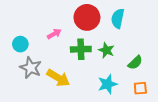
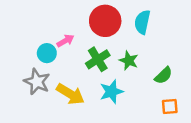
cyan circle: (20, 44) -> (47, 53), moved
green cross: (81, 49) -> (98, 59), turned -30
cyan star: (107, 84) -> (111, 92), moved

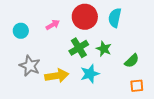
pink arrow: (65, 41) -> (53, 25), moved
cyan circle: (47, 53) -> (21, 31), moved
yellow arrow: (70, 94) -> (57, 76), turned -40

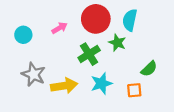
green star: (104, 49) -> (117, 43), moved
orange square: (137, 86) -> (134, 90), moved

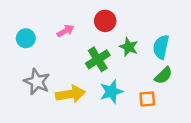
red circle: (96, 19) -> (105, 21), size x0.7
cyan semicircle: (130, 20) -> (161, 47), moved

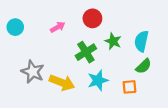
cyan circle: (26, 38) -> (15, 27), moved
yellow arrow: (70, 94) -> (62, 83), turned 30

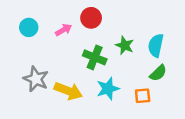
red circle: (92, 18) -> (91, 18), moved
cyan circle: (15, 27) -> (29, 27), moved
green cross: (86, 52) -> (95, 57), turned -36

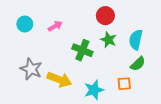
red circle: (91, 18) -> (105, 16), moved
cyan star: (108, 89) -> (94, 90), moved

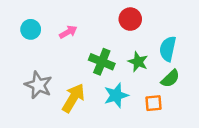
green star: (109, 40) -> (138, 62), moved
yellow arrow: (59, 79) -> (73, 98), turned -80
cyan star: (94, 90) -> (116, 95), moved

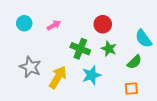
red circle: (130, 19) -> (103, 24), moved
cyan semicircle: (168, 49) -> (144, 39), moved, turned -48
orange square: (154, 103) -> (131, 88), moved

